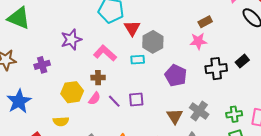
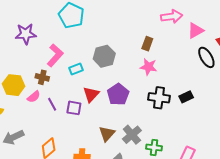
brown rectangle: (205, 22) -> (147, 44), moved, turned -56
red triangle: (132, 28) -> (91, 94), moved
pink L-shape: (105, 53) -> (55, 55), turned 75
cyan rectangle: (138, 60) -> (76, 69), moved, turned -32
green cross: (234, 114) -> (154, 148), moved

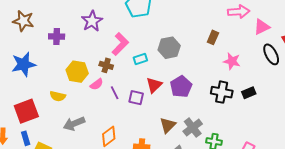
purple star: (26, 34) -> (92, 21), turned -30
pink star: (148, 67) -> (232, 61), moved

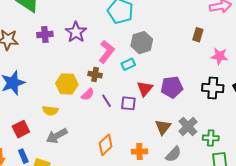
purple cross: (57, 37) -> (45, 34), moved
gray hexagon: (169, 48) -> (142, 43), moved
purple pentagon: (181, 87) -> (172, 87), turned 30
red square: (26, 111) -> (21, 129), size x0.7
gray arrow: (74, 124) -> (57, 136), moved

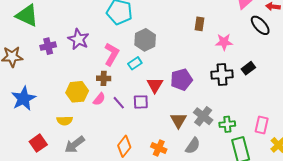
orange cross: (139, 152) -> (159, 148), turned 35

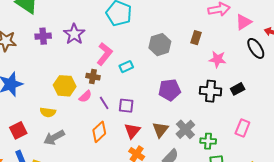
gray hexagon: (145, 40) -> (160, 45), moved
red triangle: (155, 85) -> (132, 131), moved
pink rectangle: (262, 125) -> (242, 128), moved
orange diamond: (124, 146) -> (99, 132), moved

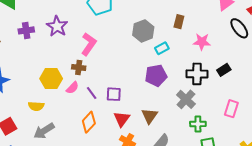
cyan rectangle: (126, 67) -> (162, 48), moved
gray cross: (185, 129) -> (186, 99), moved

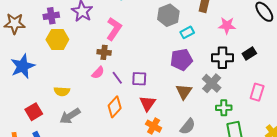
yellow hexagon: (51, 79) -> (57, 40), moved
brown triangle: (150, 116) -> (184, 92), moved

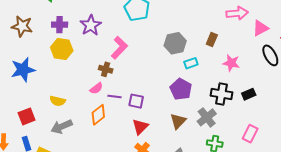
purple pentagon: (181, 60) -> (181, 89), turned 30
purple line: (117, 78) -> (114, 97), turned -56
orange diamond: (115, 107) -> (98, 115), moved

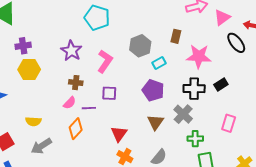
purple star: (91, 25) -> (71, 51), moved
pink L-shape: (119, 48) -> (105, 61), moved
pink star: (231, 63) -> (199, 56), size x1.4
purple square: (136, 101) -> (109, 93), moved

